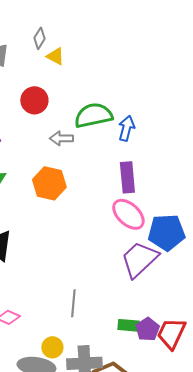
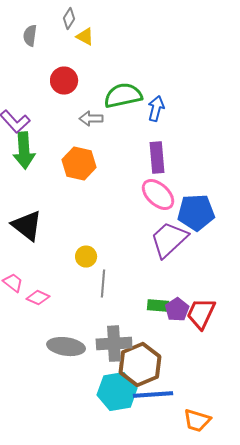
yellow circle: (52, 347) -> (86, 257), moved

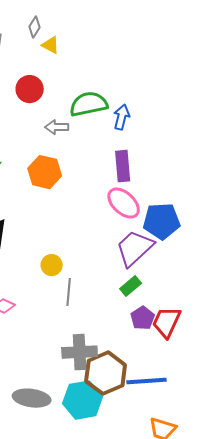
green rectangle: (158, 306) -> (131, 286), moved, turned -45
gray ellipse: (66, 347) -> (32, 398), moved
blue line: (153, 395) -> (147, 381), moved

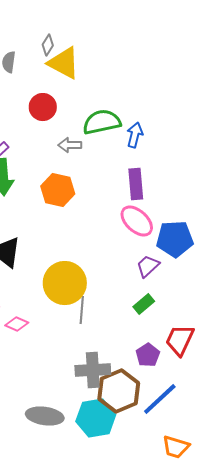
yellow triangle: (51, 45) -> (64, 63), size x1.8
purple trapezoid: (135, 248) -> (148, 266), size x0.6
yellow circle: (52, 265) -> (65, 283), size x2.0
purple pentagon: (143, 318) -> (148, 355), moved
blue line: (147, 381) -> (160, 399), turned -39

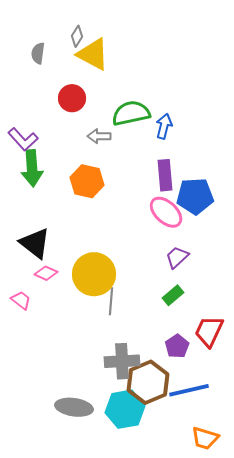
blue pentagon: (175, 239) -> (195, 196), moved
pink diamond: (17, 324) -> (46, 273), moved
blue line: (160, 399) -> (189, 390), turned 30

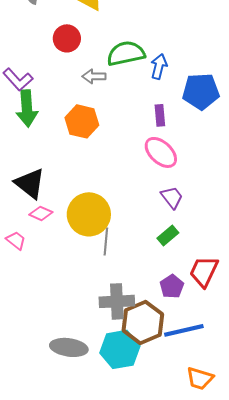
purple rectangle: (165, 175) -> (160, 115), size x0.7
blue pentagon: (195, 196) -> (201, 91), moved
purple trapezoid: (177, 257) -> (172, 197), turned 95

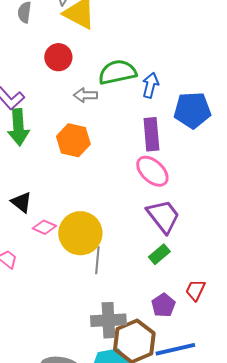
purple rectangle: (160, 115) -> (151, 134), size x1.5
black triangle: (30, 183) -> (21, 202), size x0.7
purple trapezoid: (172, 197) -> (163, 216), size x1.5
pink diamond: (41, 213) -> (44, 227), moved
red trapezoid: (204, 271) -> (195, 290), size x0.7

